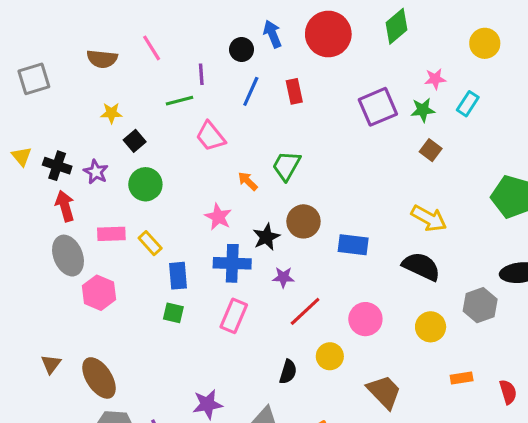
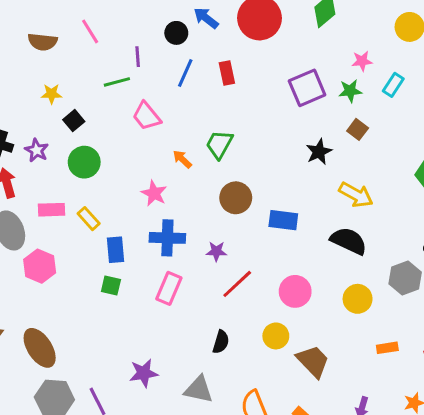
blue arrow: (273, 34) -> (206, 18), turned -30
black star: (266, 237) -> (319, 152), moved
yellow circle: (330, 356) -> (276, 336), moved

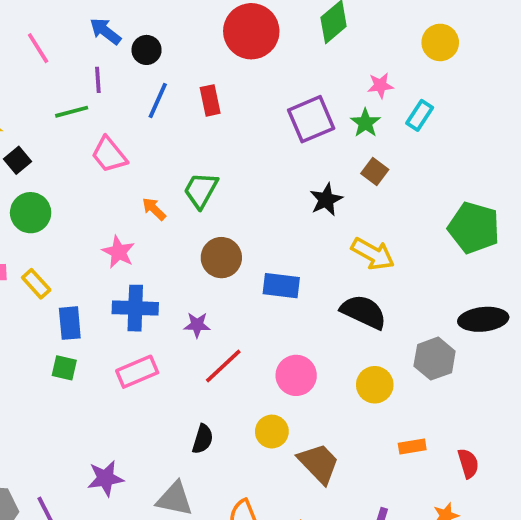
blue arrow: (206, 18) -> (105, 31), moved
green star: (350, 91) -> (365, 123), turned -30
pink rectangle: (169, 288) -> (137, 372), turned 44

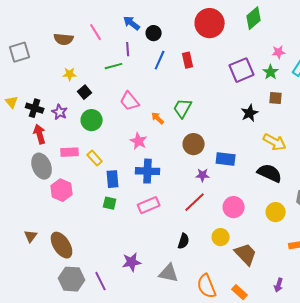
pink trapezoid: (109, 155) -> (130, 101), moved
brown square: (375, 172) -> (276, 98), turned -32
purple star: (197, 325) -> (203, 175), moved

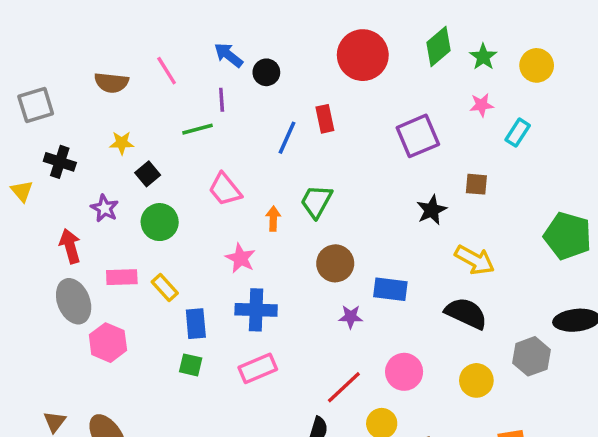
blue line: (160, 60) -> (287, 138), moved
green star: (271, 72) -> (483, 57), moved
black cross: (35, 108) -> (60, 162), moved
orange arrow: (158, 118) -> (273, 219), turned 48
red line: (195, 202) -> (344, 387), moved

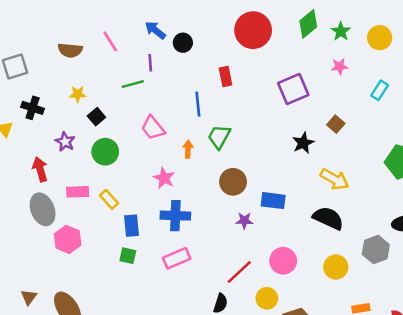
cyan rectangle: (518, 133) -> (380, 90), moved
blue line: (287, 138) -> (198, 104), moved, turned -30
brown square: (476, 184) -> (336, 124), turned 36

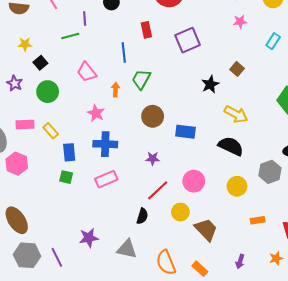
purple square: (293, 89) -> (188, 40), moved
purple star: (244, 221) -> (153, 158), moved

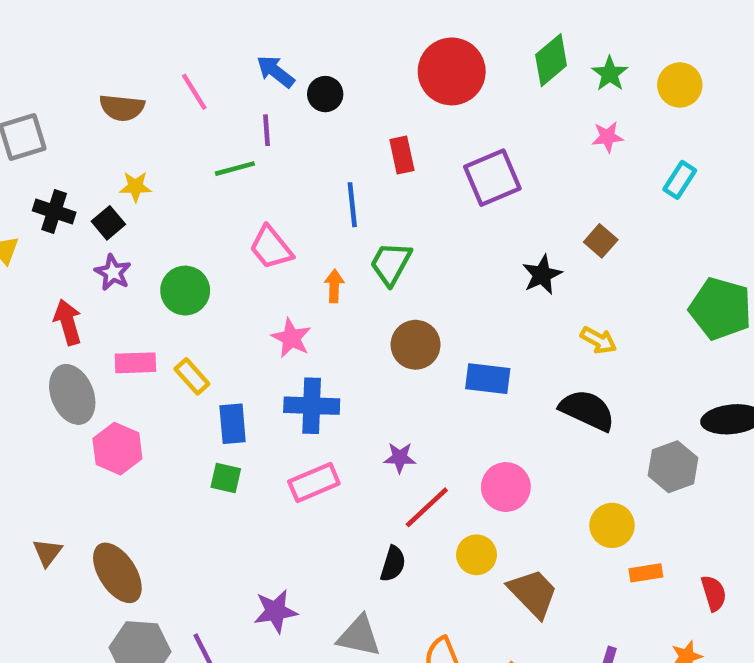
black square: (40, 63) -> (108, 223), moved
yellow arrow: (236, 114) -> (598, 340), size x0.7
purple star: (153, 158) -> (400, 458), moved
yellow circle: (237, 186) -> (612, 525), moved

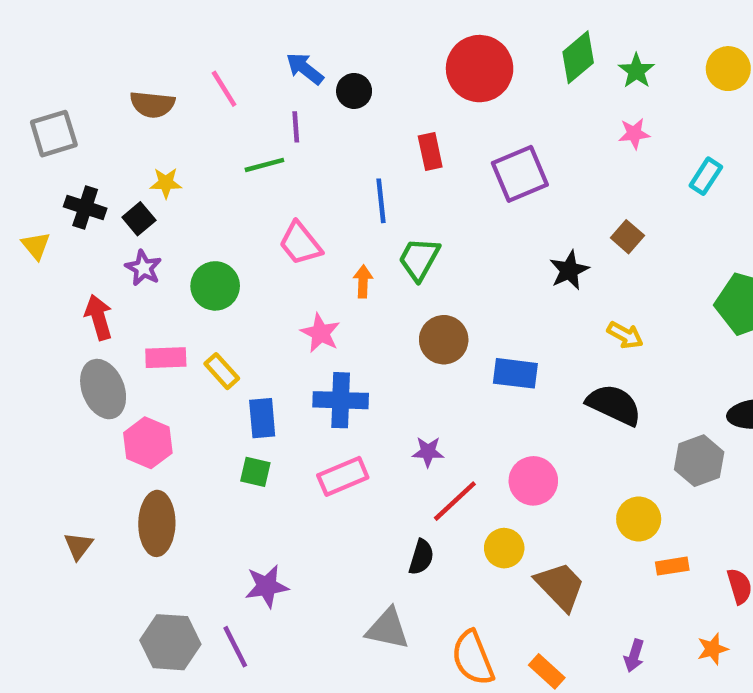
yellow circle: (680, 85) -> (728, 69), moved
brown ellipse: (117, 573) -> (157, 523), moved, turned 34
purple star: (275, 611) -> (267, 586), moved

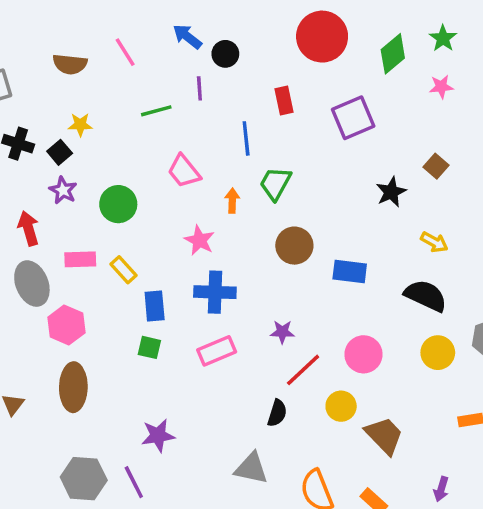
green diamond: (578, 57) -> (393, 54), moved
purple line: (296, 127) -> (199, 88), moved
yellow circle: (639, 519) -> (438, 353), moved

